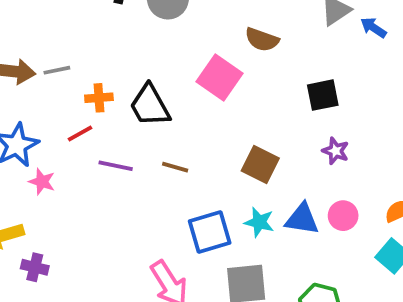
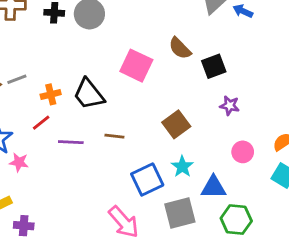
brown semicircle: (262, 40) -> (180, 48), moved, turned 35
brown square: (260, 165) -> (176, 124), turned 36
blue triangle: (302, 219) -> (213, 187), moved
cyan star: (259, 222) -> (182, 167), turned 30

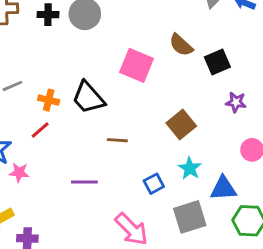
orange cross: (51, 94) -> (49, 100), turned 30
purple line: (71, 142) -> (84, 182), moved
blue square: (147, 179) -> (154, 184), size x0.6

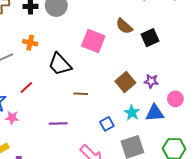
orange cross: (49, 100) -> (30, 43), moved
purple star: (236, 102) -> (151, 81), moved
blue triangle: (223, 188) -> (155, 113), moved

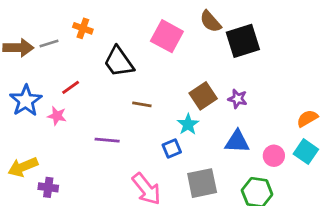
black square: (150, 38) -> (243, 41), size x1.4
pink circle: (175, 99) -> (274, 156), moved
cyan star: (132, 113) -> (188, 124), moved
pink star: (12, 118) -> (57, 116), moved

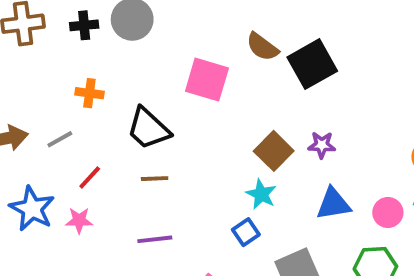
gray line: (49, 43) -> (60, 139), moved
brown line: (142, 104) -> (155, 179), moved

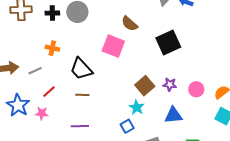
brown semicircle: (262, 47) -> (130, 24), moved
pink circle: (388, 212) -> (196, 89), moved

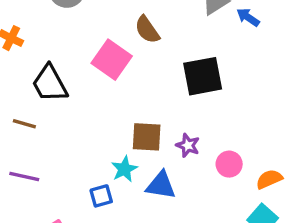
brown square: (145, 86) -> (147, 137), turned 30
brown line: (82, 95) -> (24, 124), moved
blue triangle: (173, 115) -> (161, 185), moved

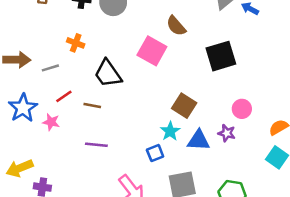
brown square: (147, 137) -> (184, 106), turned 35
purple star: (188, 145) -> (227, 133), moved
pink circle: (229, 164) -> (242, 109), moved

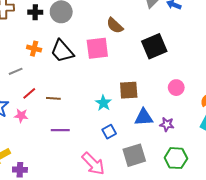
pink square: (152, 51) -> (97, 48), turned -30
black trapezoid: (108, 74) -> (62, 51), moved
brown square: (184, 106) -> (129, 90), turned -30
cyan star: (170, 131) -> (103, 103), moved
purple star: (227, 133) -> (167, 124), moved

